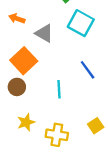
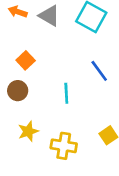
gray triangle: (44, 33) -> (49, 16), moved
orange square: (24, 61) -> (26, 60), size x0.6

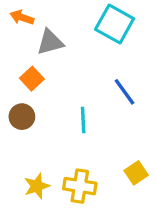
gray triangle: (49, 16) -> (50, 42), moved, turned -45
yellow star: (28, 131) -> (37, 186), moved

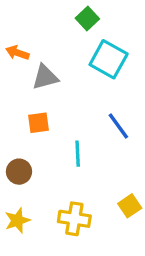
orange square: (32, 79) -> (39, 123), moved, turned 35
brown circle: (22, 117) -> (19, 172), moved
yellow star: (37, 186) -> (17, 220), moved

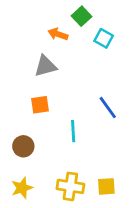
orange arrow: (17, 53) -> (58, 34), moved
cyan square: (109, 59) -> (104, 38), moved, size x0.6
yellow square: (130, 206) -> (106, 186), moved, turned 30

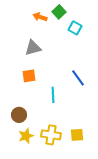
orange arrow: (58, 34) -> (40, 17), moved
brown circle: (23, 146) -> (19, 115), moved
yellow star: (22, 188) -> (26, 136), moved

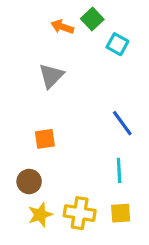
gray triangle: (33, 48) -> (51, 76), turned -30
orange square: (29, 76) -> (45, 139), moved
cyan line: (53, 95) -> (119, 170), moved

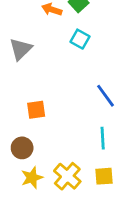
cyan square: (117, 44) -> (80, 39), moved
gray triangle: (51, 76) -> (21, 49), moved
yellow cross: (80, 213) -> (67, 176), turned 32

